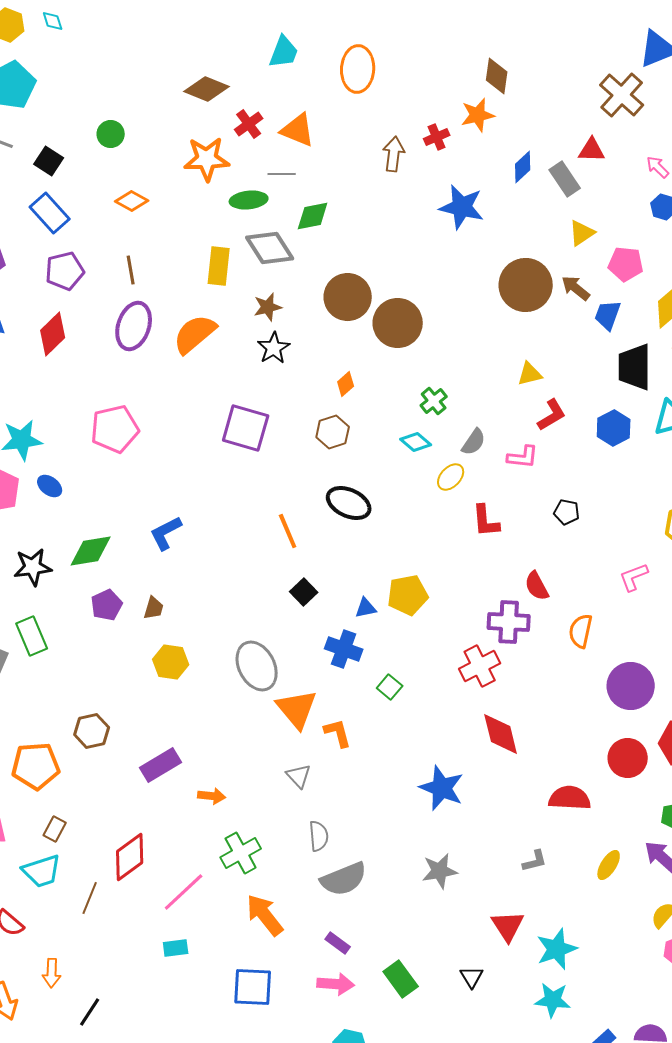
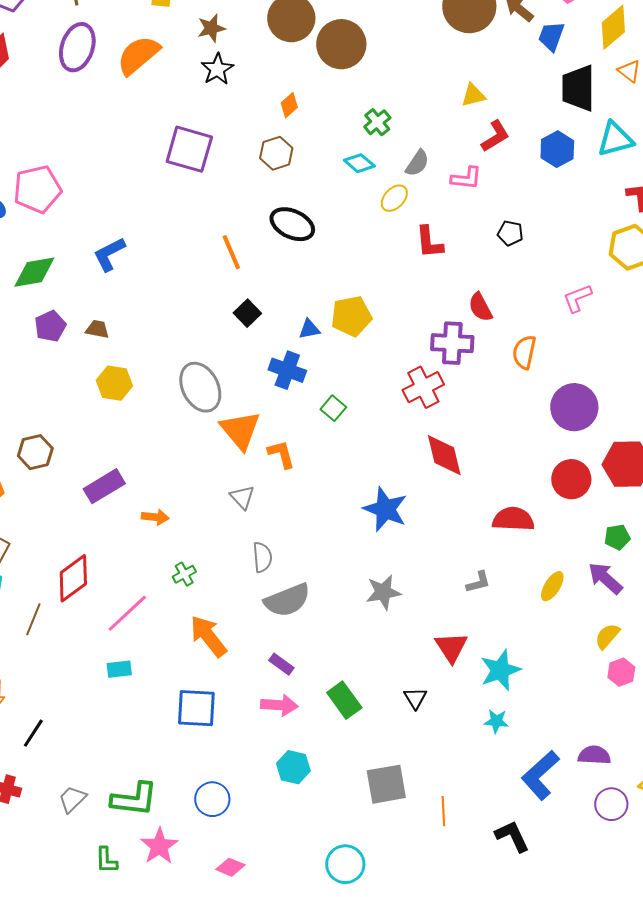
pink pentagon: (115, 429) -> (37, 189), moved
brown trapezoid: (154, 608) -> (97, 329), turned -95
green cross: (241, 853) -> (184, 574), size x0.6
cyan star: (553, 1000) -> (496, 721), size x0.7

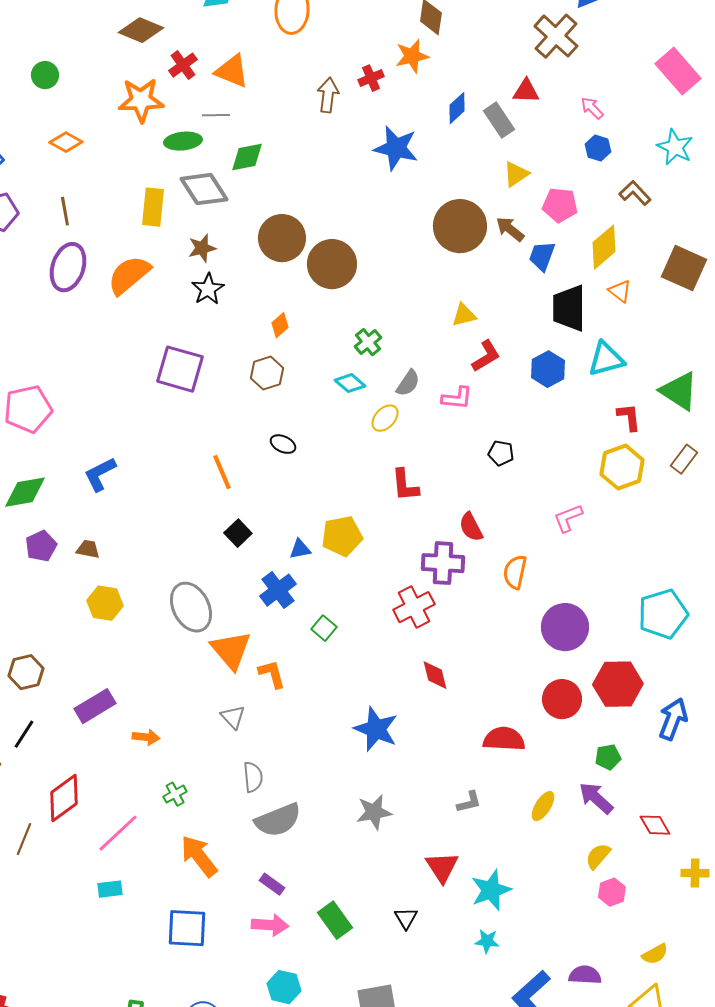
black ellipse: (292, 224) -> (283, 444), size x0.6
red L-shape: (429, 242) -> (405, 485), moved
blue cross: (287, 370) -> (278, 590), turned 33
red diamond: (444, 455) -> (435, 675), size x0.7
black line: (33, 733) -> (24, 734), moved

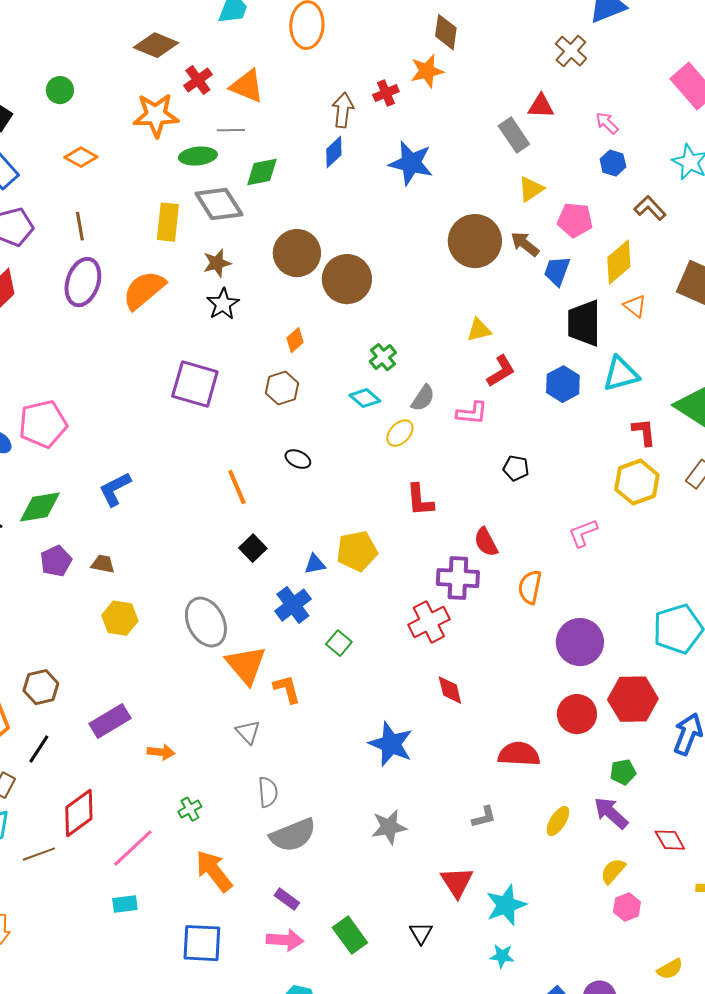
brown cross: (556, 36) -> (571, 51), size x0.7
blue diamond: (457, 108) -> (334, 152), moved
brown line: (24, 839) -> (39, 854), turned 48

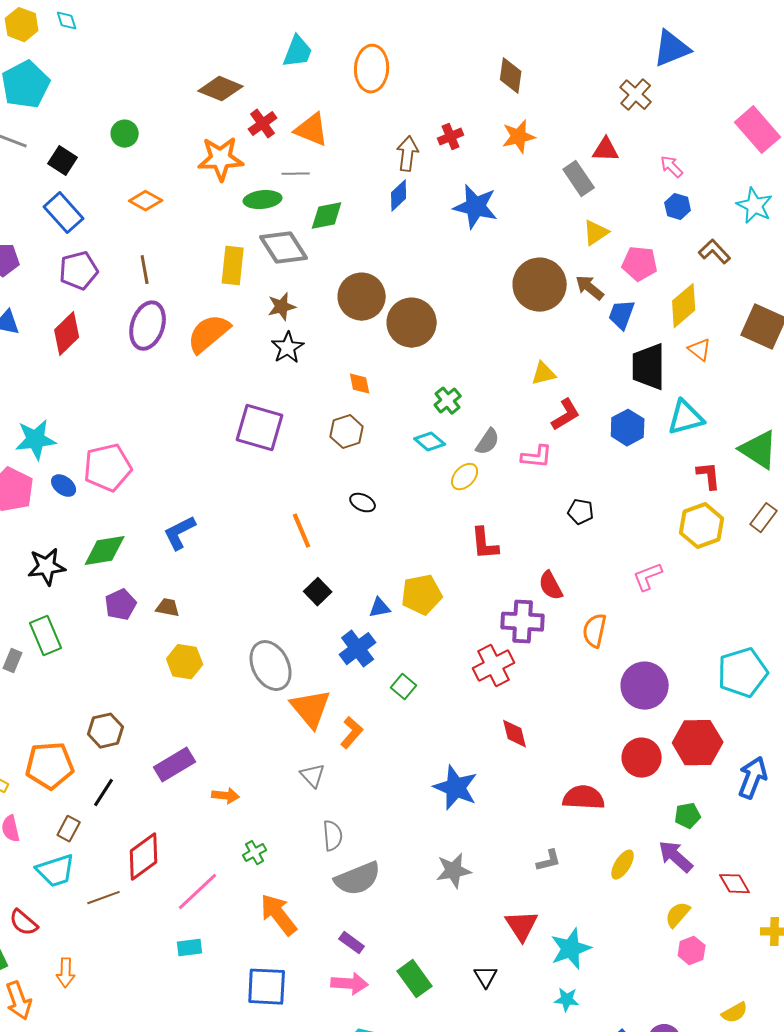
orange star: (427, 71) -> (519, 137), moved
orange diamond: (295, 340) -> (360, 384), turned -60
orange L-shape: (287, 689) -> (352, 733), turned 56

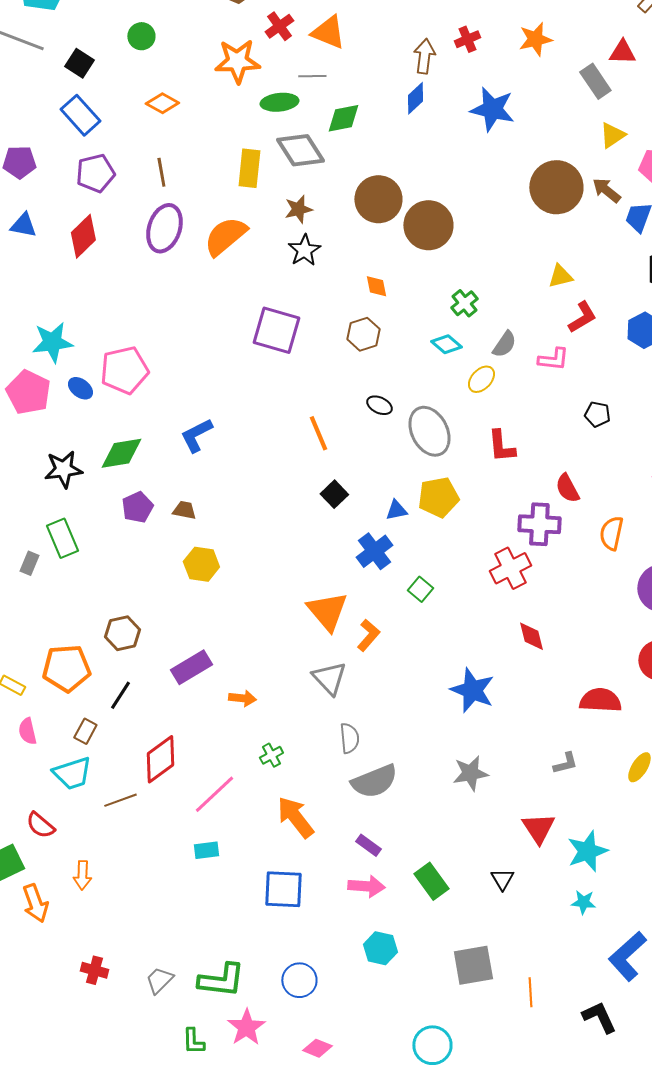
gray ellipse: (271, 666) -> (429, 431), moved
gray triangle: (313, 776) -> (329, 678), size x1.4

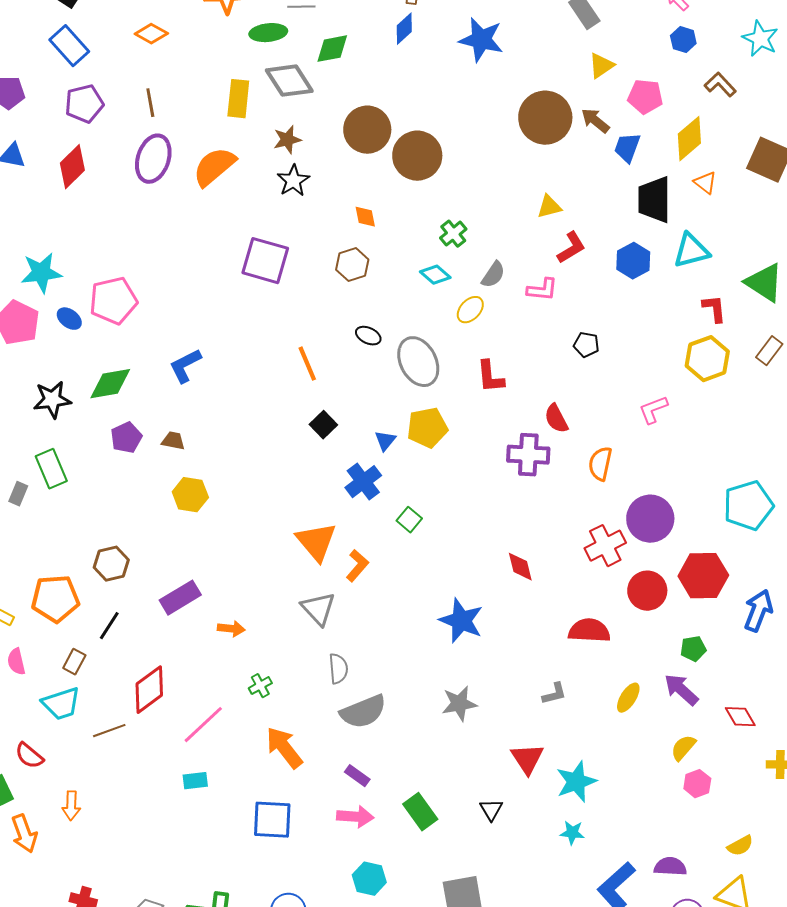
blue triangle: (396, 510) -> (385, 441), turned -40
red cross: (510, 568) -> (605, 546), moved

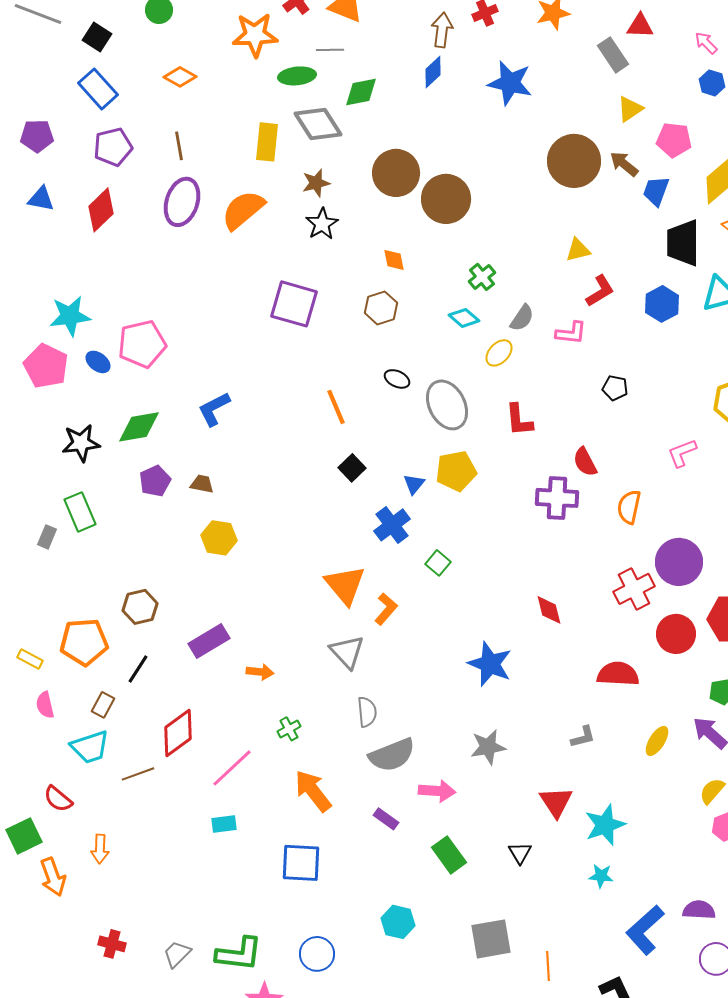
pink arrow: (355, 817) -> (437, 791), moved

